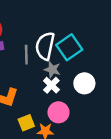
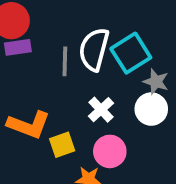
gray star: (52, 69) -> (156, 82), moved
yellow square: (26, 123) -> (62, 145), moved

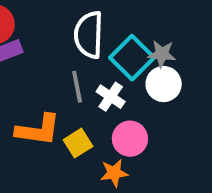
cyan square: (131, 53) -> (132, 58), moved
gray line: (65, 61) -> (77, 87), moved

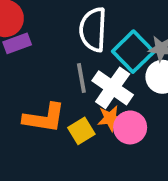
white cross: (111, 97) -> (113, 88), size x1.5
orange star: (114, 173) -> (110, 118), moved

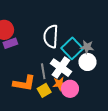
gray line: (81, 78) -> (43, 71), moved

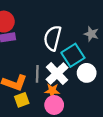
gray star: (87, 47) -> (91, 34), moved
pink circle: (70, 89) -> (54, 105), moved
yellow square: (44, 90) -> (22, 100), moved

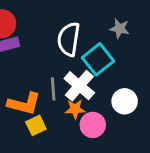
white circle: (87, 73) -> (125, 101), moved
pink circle: (54, 105) -> (93, 125), moved

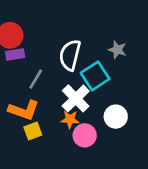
gray line: (53, 89) -> (36, 79), moved, turned 30

